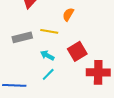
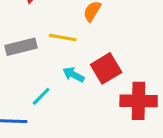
cyan arrow: (47, 55) -> (74, 75), moved
cyan line: (48, 74) -> (41, 96), moved

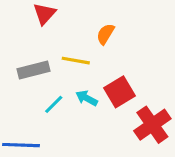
cyan line: (41, 96) -> (54, 104), moved
red cross: (139, 101) -> (152, 125), turned -36

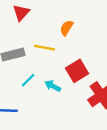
cyan arrow: (87, 98) -> (53, 86), moved

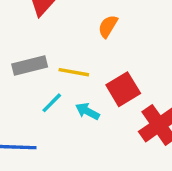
yellow line: (44, 48) -> (74, 72), moved

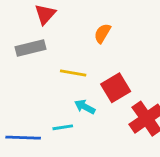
gray rectangle: (30, 65) -> (30, 48), moved
cyan line: (52, 103) -> (63, 127), moved, turned 36

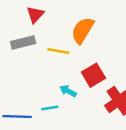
orange semicircle: (102, 33) -> (83, 30), size x1.6
yellow line: (73, 73) -> (58, 51), moved

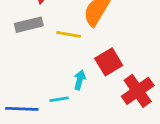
cyan arrow: (68, 91) -> (80, 80), turned 77

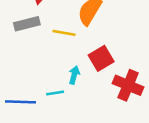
red cross: (138, 91) -> (128, 85), turned -32

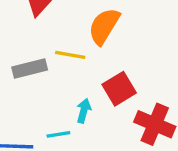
gray rectangle: (27, 24) -> (30, 68), moved

